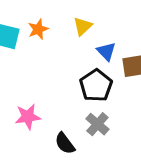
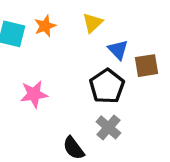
pink star: (28, 117) -> (34, 94), moved

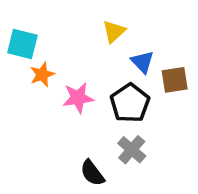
orange star: (45, 26) -> (42, 74), moved
pink star: (34, 94) -> (78, 98), moved

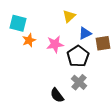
blue triangle: (142, 62) -> (85, 33), turned 48
pink star: (78, 98) -> (55, 44), moved

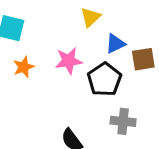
orange star: (29, 40) -> (24, 67), moved
gray cross: (79, 82) -> (123, 121), moved, turned -35

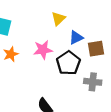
gray cross: (123, 121) -> (93, 82), moved

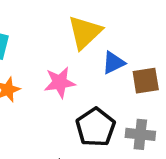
yellow triangle: (58, 19) -> (85, 32), size x1.5
black pentagon: (68, 63) -> (96, 127), moved

